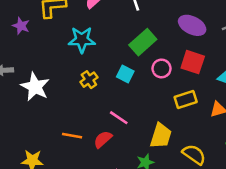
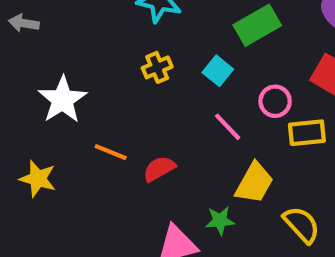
pink circle: (162, 68) -> (275, 101), moved
white star: (35, 87) -> (63, 100), moved
pink line: (119, 118) -> (228, 127), moved

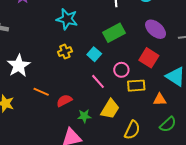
green star: (220, 221) -> (84, 116), moved
yellow semicircle: (302, 225) -> (132, 130), turned 66

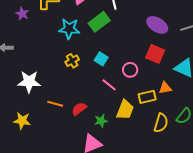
green rectangle: (114, 33) -> (99, 22), moved
white star: (19, 66) -> (29, 82), turned -30
yellow rectangle: (136, 86) -> (147, 97), moved
orange triangle: (160, 99) -> (165, 88), moved
yellow semicircle: (132, 130) -> (161, 123), moved

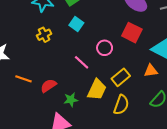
cyan square: (101, 59) -> (76, 24), moved
orange triangle: (165, 88) -> (151, 71), moved
yellow rectangle: (147, 97) -> (121, 77), turned -30
yellow semicircle: (161, 123) -> (121, 105), moved

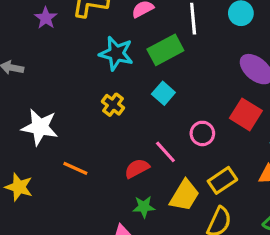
yellow cross: (44, 35) -> (113, 105), turned -32
red semicircle: (48, 86) -> (137, 168), moved

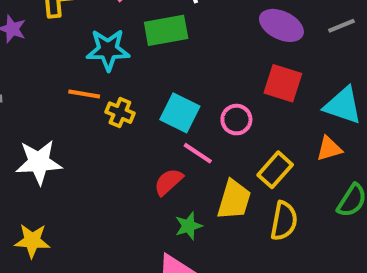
green rectangle: (165, 50) -> (166, 30), turned 32
cyan square: (163, 93) -> (180, 113), moved, size x1.4
orange line: (75, 168) -> (84, 94), moved

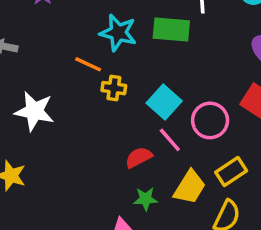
yellow cross: (120, 113) -> (114, 88), turned -30
pink circle: (236, 120) -> (210, 120), size x1.4

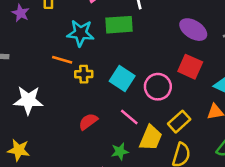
pink line: (170, 140) -> (129, 117), moved
red semicircle: (139, 157) -> (88, 122), moved

